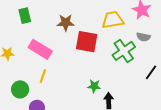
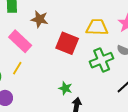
brown star: (66, 23) -> (40, 19), moved

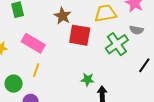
brown star: (40, 19) -> (63, 16), moved, turned 30

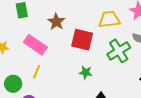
brown star: (63, 16) -> (56, 22), moved
green star: (88, 80) -> (86, 72), moved

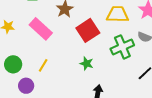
red square: (82, 40) -> (88, 30), turned 35
yellow line: (37, 72) -> (43, 65), moved

